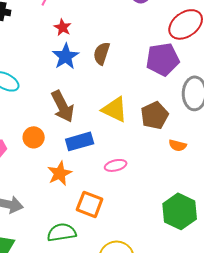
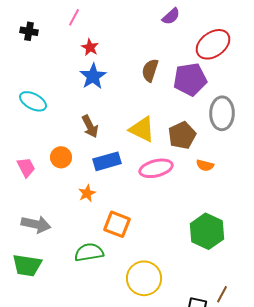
brown semicircle: (102, 53) -> (150, 70), moved
brown arrow: (63, 106) -> (90, 126), size x0.7
pink ellipse: (116, 165) -> (156, 168), moved, size x1.5
orange star: (60, 173) -> (87, 193), size x0.7

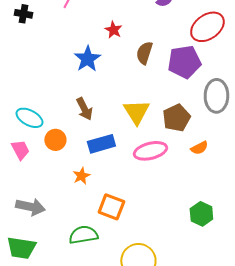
red star: (90, 47) -> (113, 30), moved
cyan ellipse: (33, 101) -> (29, 118), moved
yellow triangle: (142, 129) -> (136, 112), turned 32
orange semicircle: (205, 165) -> (199, 148), turned -42
green hexagon: (207, 231) -> (201, 214), size x0.7

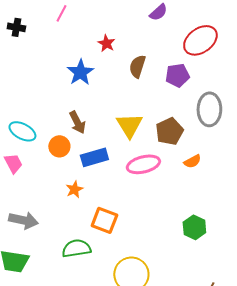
purple pentagon: (184, 62) -> (177, 75), size x0.7
orange circle: (55, 140) -> (59, 146), moved

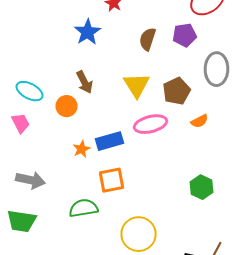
brown semicircle: (137, 66) -> (148, 39), moved
blue rectangle: (94, 157) -> (110, 141), moved
orange square: (104, 220) -> (112, 180), turned -32

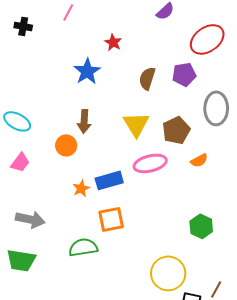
brown arrow: (84, 82) -> (84, 121), turned 30
cyan ellipse: (30, 91) -> (17, 121), moved
pink trapezoid: (20, 123) -> (20, 162), turned 65
yellow circle: (138, 234) -> (168, 273), moved

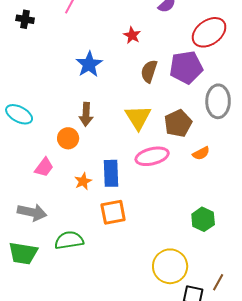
red star: (113, 42) -> (132, 35), moved
purple pentagon: (184, 74) -> (186, 67), size x1.4
pink trapezoid: (20, 162) -> (44, 167), moved
blue rectangle: (109, 180) -> (111, 173), turned -76
green semicircle: (83, 247) -> (69, 240), moved

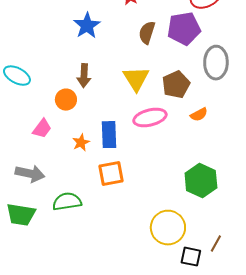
green hexagon: (203, 219) -> (201, 181), size x1.4

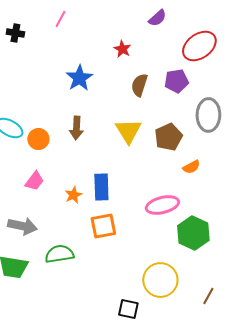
purple pentagon: (184, 29) -> (176, 81), size x0.7
orange circle: (66, 100) -> (38, 139), moved
pink ellipse: (150, 118) -> (162, 205), moved
black square: (191, 257) -> (128, 309), moved

